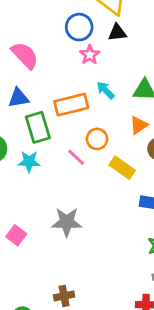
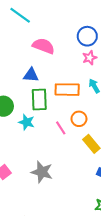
pink semicircle: (25, 55) -> (43, 46), turned -40

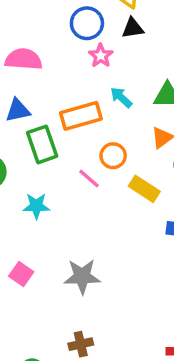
cyan star: (27, 122) -> (36, 206), moved
gray star: (42, 172) -> (82, 276), moved

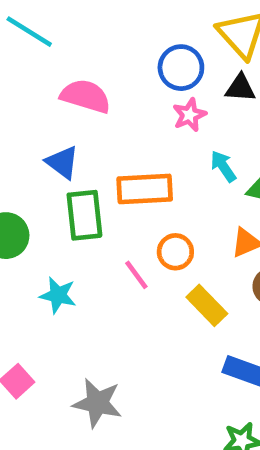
cyan arrow: (121, 97) -> (223, 166), moved
blue triangle: (18, 110) -> (62, 162), turned 36

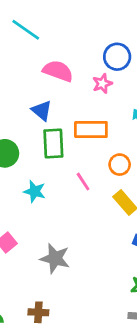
pink star: (189, 115) -> (102, 84), moved
orange circle: (175, 252) -> (120, 165), moved

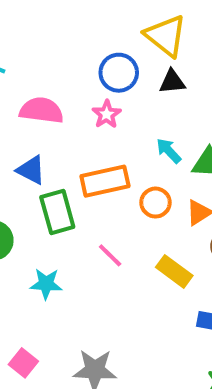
orange circle: (120, 165) -> (155, 203), moved

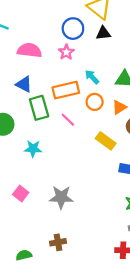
cyan arrow: (169, 151) -> (92, 77), moved
pink line: (110, 255) -> (68, 120), moved

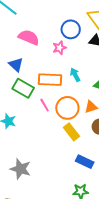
orange circle: (95, 102) -> (67, 108), moved, size x1.5
green rectangle: (39, 108) -> (23, 88), turned -60

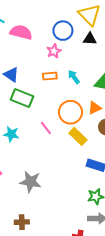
pink semicircle: (29, 37) -> (21, 32), moved
orange rectangle: (50, 80) -> (50, 76), moved, size x0.6
pink line: (45, 105) -> (46, 128), moved

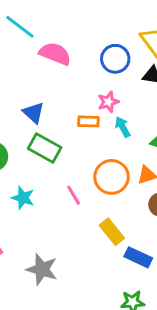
pink star: (54, 51) -> (108, 102), moved
yellow rectangle: (78, 136) -> (112, 232), moved

